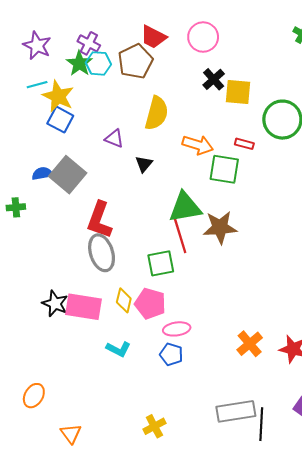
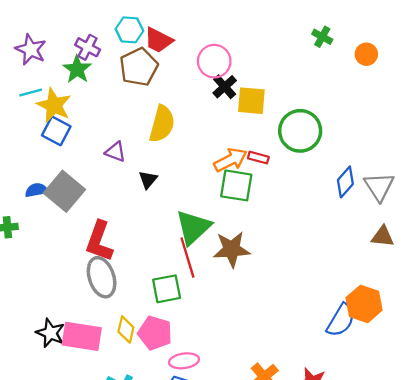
pink circle: (203, 37) -> (214, 61), moved
cyan hexagon: (98, 63) -> (129, 30), moved
orange arrow: (198, 145) -> (230, 160), moved, turned -44
green triangle: (185, 207) -> (193, 227), turned -33

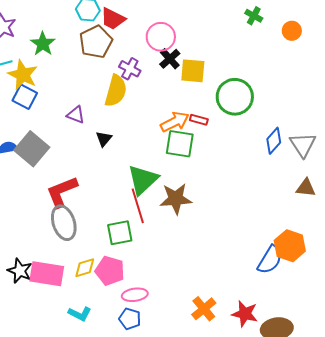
purple cross: (88, 47) -> (130, 69), moved
red L-shape: (99, 241) -> (62, 192), turned 48
yellow diamond: (126, 329) -> (85, 268), turned 60

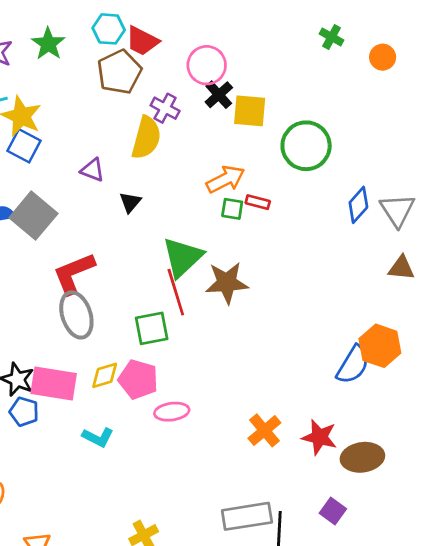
green star: (43, 44) -> (48, 44), moved
red rectangle: (199, 120) -> (258, 202), moved
green square: (180, 144) -> (232, 209), size x0.6
blue pentagon: (130, 319) -> (24, 412), moved

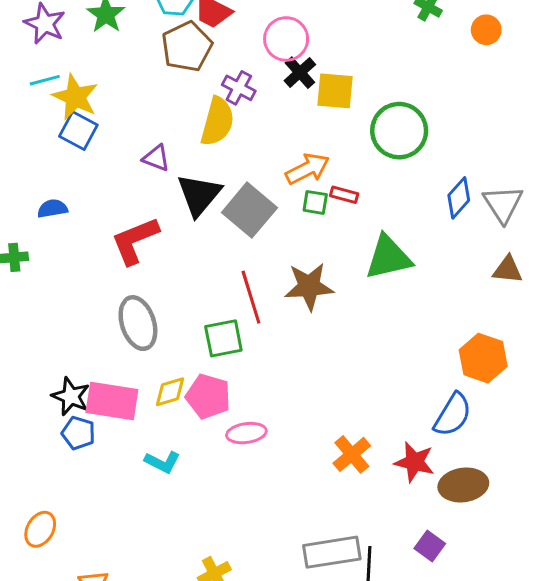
black triangle: (130, 202) -> (199, 195), size x1.8
gray square: (33, 216) -> (249, 210), moved
green triangle: (183, 257) -> (388, 257), moved, turned 30
red L-shape: (74, 273) -> (135, 241), moved
blue semicircle: (353, 365) -> (453, 415), moved

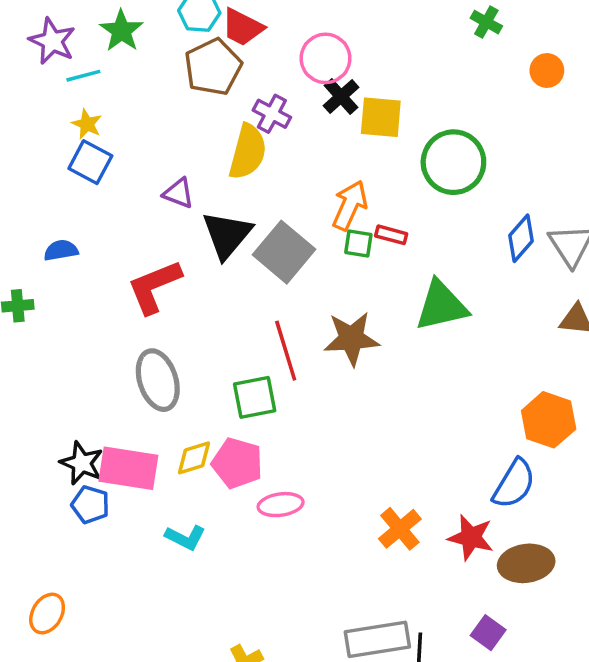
orange circle: (486, 30) -> (547, 71), moved
cyan line: (45, 80) -> (83, 76), moved
yellow star: (75, 97) -> (87, 124), size x0.6
orange arrow: (307, 169) -> (350, 205), turned -39

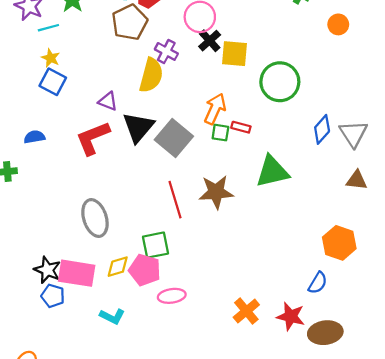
red L-shape: (154, 287) -> (93, 138), moved
green square: (255, 397) -> (156, 245), moved
blue semicircle: (514, 484) -> (318, 283), size x0.7

